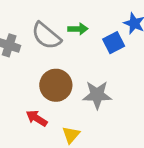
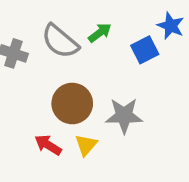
green arrow: (78, 29) -> (100, 33), turned -36
yellow triangle: (71, 135) -> (86, 145), moved

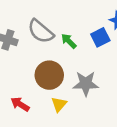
green arrow: (100, 33) -> (69, 41), moved, turned -98
red arrow: (48, 145) -> (20, 104), moved

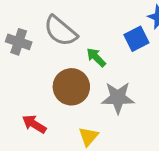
green arrow: (69, 41) -> (96, 57), moved
yellow triangle: (59, 104) -> (88, 136), moved

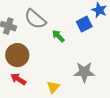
brown circle: (71, 87) -> (17, 55), moved
gray star: (118, 98) -> (84, 72), moved

